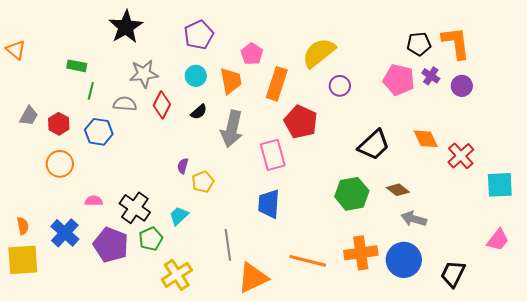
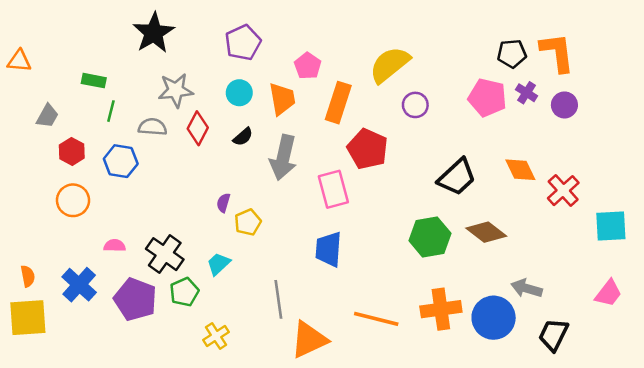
orange triangle: (16, 50) -> (19, 61), turned -35
gray trapezoid: (29, 116) -> (47, 116), moved
brown diamond: (398, 190) -> (486, 232), size x1.4
gray arrow: (414, 219) -> (527, 288), moved
yellow cross: (177, 275) -> (216, 336), size x0.7

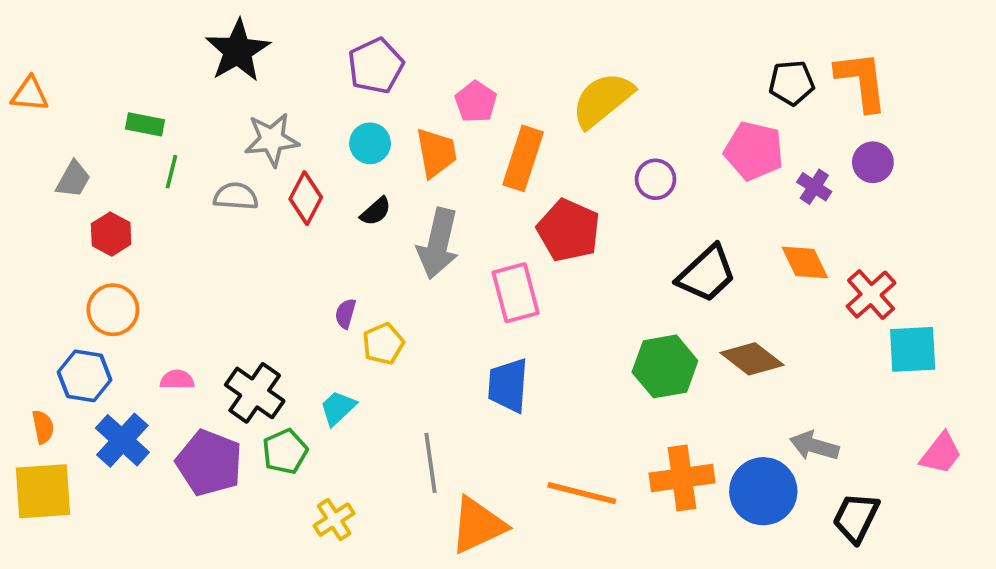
purple cross: (527, 93) -> (814, 187), moved
purple circle: (415, 105) -> (656, 179), moved
blue hexagon: (121, 161) -> (85, 376), moved
cyan square: (611, 226) -> (913, 349), moved

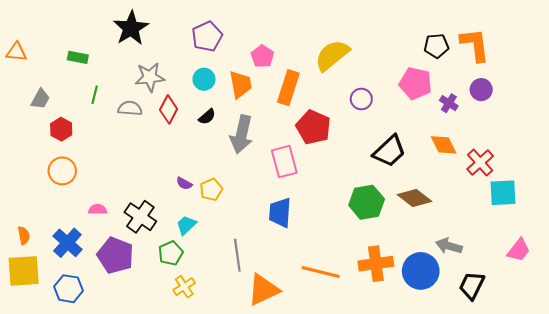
green rectangle: (145, 124) -> (78, 57), moved
purple semicircle: (345, 314) -> (184, 183), moved, turned -77
blue hexagon: (85, 376) -> (68, 289), moved
green pentagon: (285, 452) -> (171, 253), moved

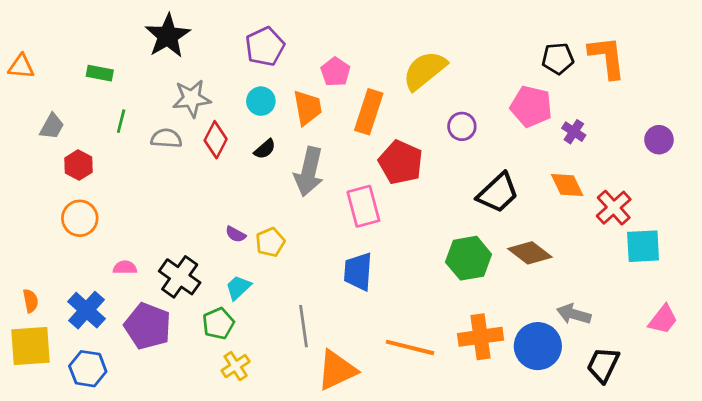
purple circle: (481, 90) -> (659, 140), moved

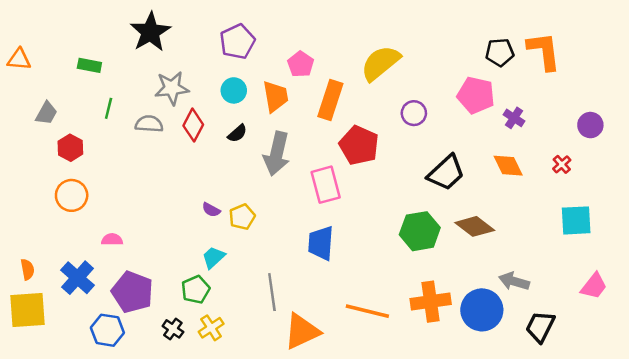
red cross: (614, 208) -> (562, 164), moved, size x0.6
black cross: (180, 277) -> (173, 329), moved, size x0.6
blue hexagon: (88, 369) -> (107, 330), moved

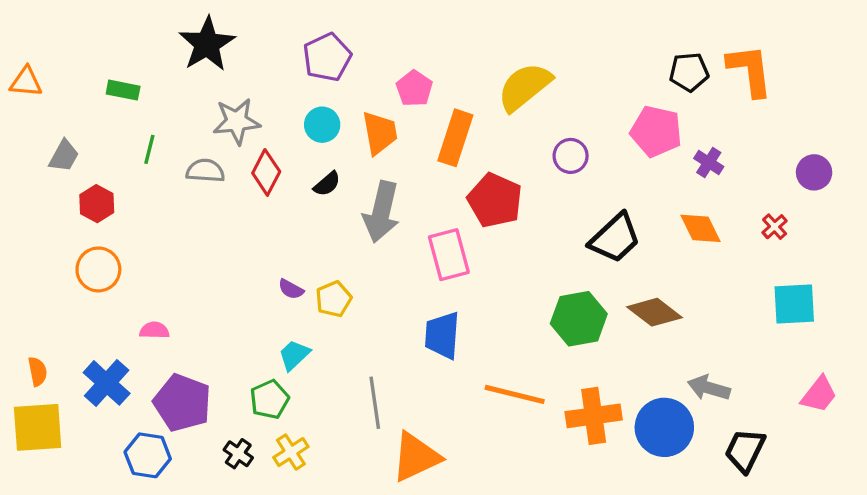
orange line: (367, 311) -> (515, 394), moved

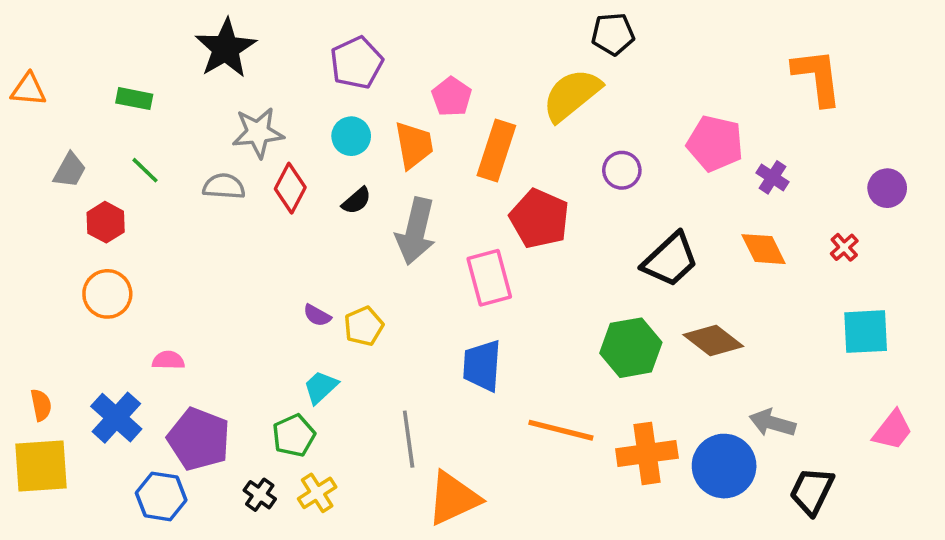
black pentagon: (689, 72) -> (613, 34), moved
green line: (149, 149) -> (145, 170), moved, turned -60

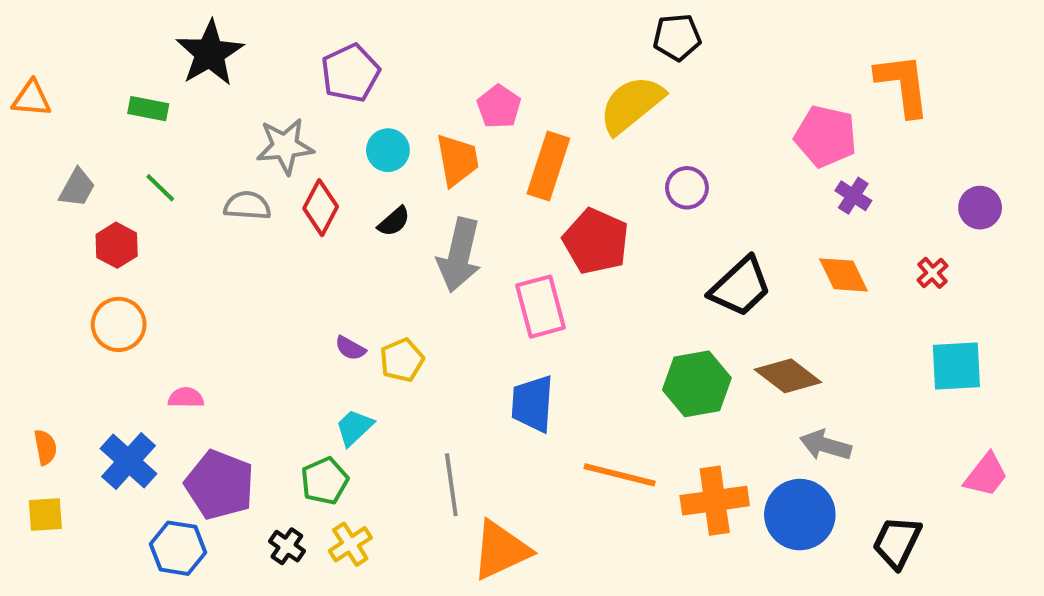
black star: (226, 48) -> (210, 53), moved
purple pentagon: (357, 63) -> (350, 73), moved
pink pentagon: (715, 143) -> (826, 136), moved
gray arrow: (772, 423) -> (826, 445), moved
yellow square: (41, 466) -> (45, 515), size x0.6

